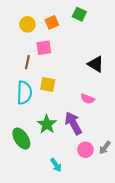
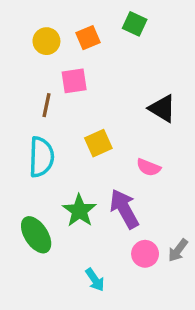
yellow square: (48, 85) -> (98, 143), moved, turned -35

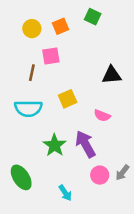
black triangle: (162, 109) -> (112, 75), turned -36
cyan semicircle: (41, 157) -> (28, 108), turned 88
green ellipse: (36, 235) -> (21, 177), moved

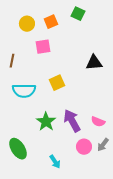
brown line: (32, 73) -> (12, 61), moved
pink semicircle: (102, 115) -> (98, 122), moved

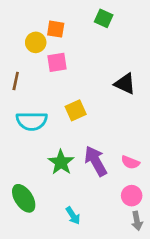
orange square: (51, 22) -> (56, 29), moved, turned 32
yellow circle: (27, 24) -> (36, 42), moved
black triangle: (94, 63) -> (125, 84), turned 30
gray arrow: (103, 145) -> (137, 221), moved, turned -48
pink circle: (84, 147) -> (132, 196), moved

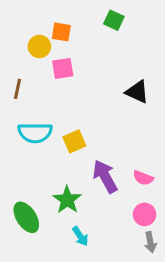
yellow square: (76, 110) -> (74, 141), moved
green star: (61, 162) -> (67, 200), moved

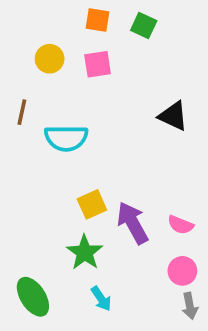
orange square: (61, 32) -> (98, 20), moved
pink square: (63, 68) -> (98, 64), moved
cyan semicircle: (35, 133) -> (66, 138), moved
yellow square: (74, 141) -> (92, 204), moved
green ellipse: (26, 217) -> (33, 297), moved

